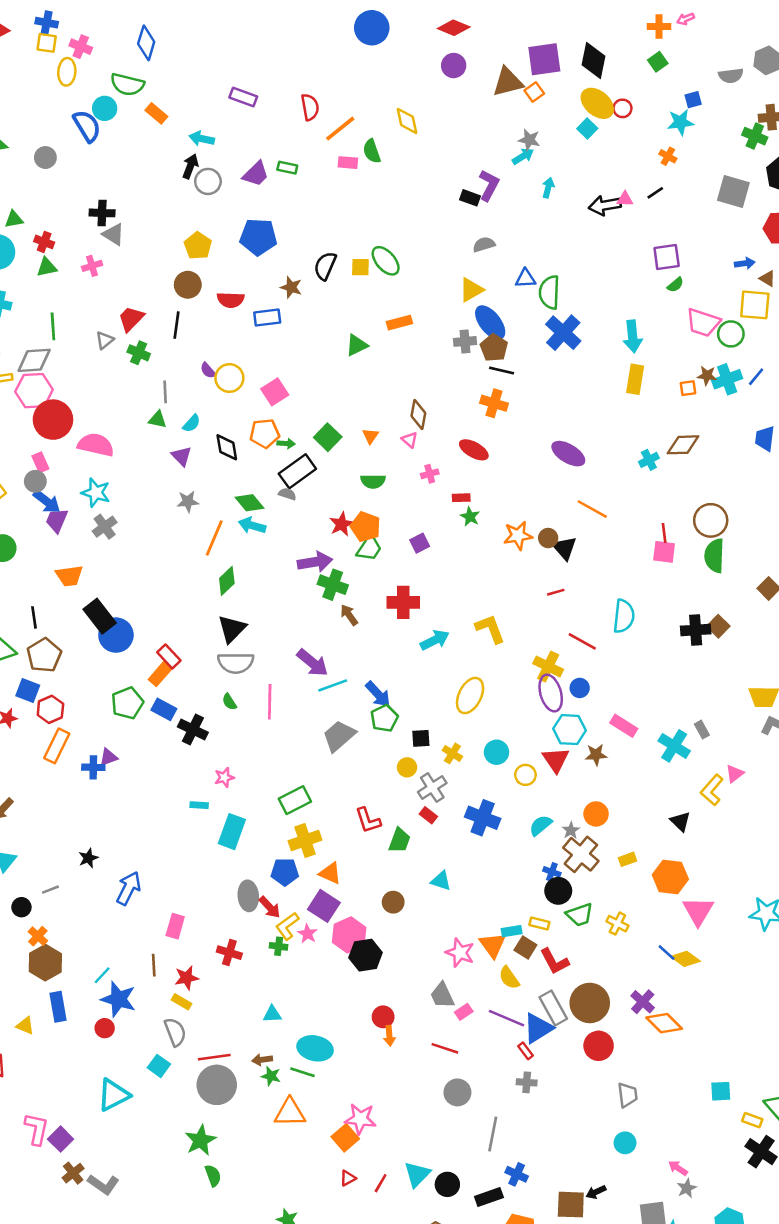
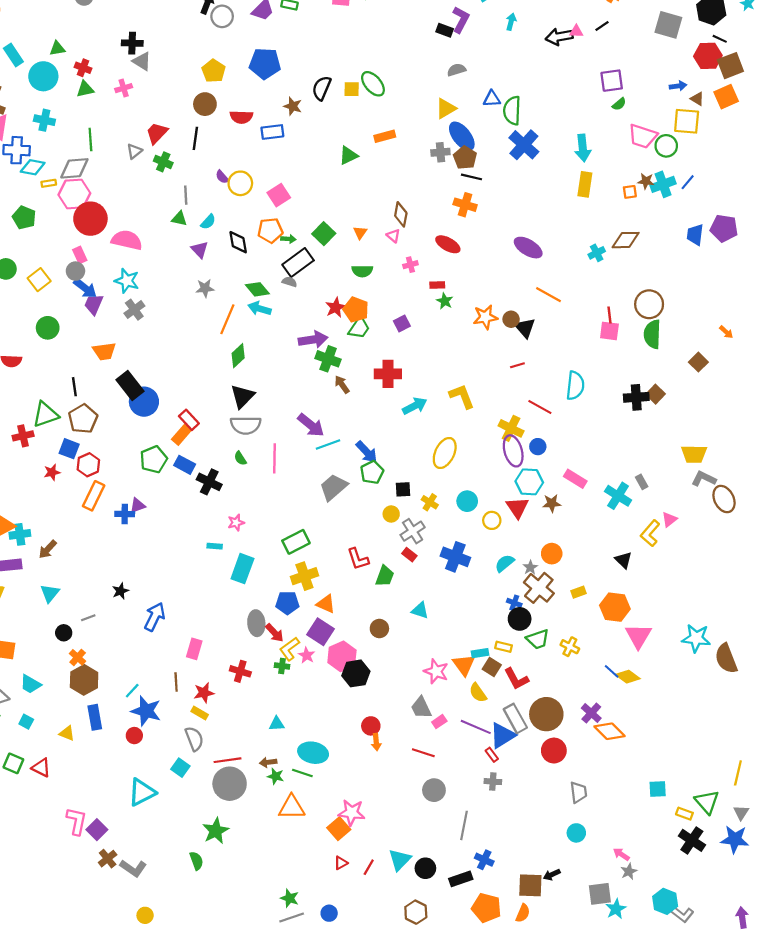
green semicircle: (213, 1176) -> (196, 861), moved

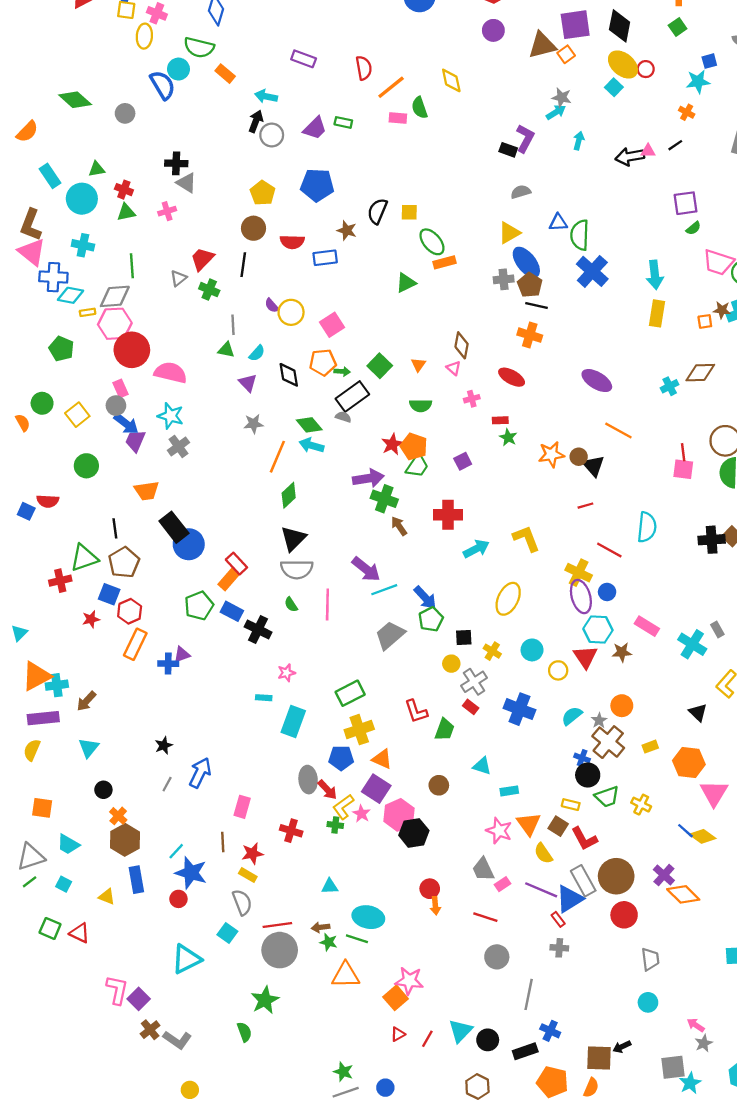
green ellipse: (373, 84) -> (432, 242), moved
gray line: (88, 618) -> (167, 784), moved, turned -40
cyan rectangle: (480, 653) -> (509, 791), moved

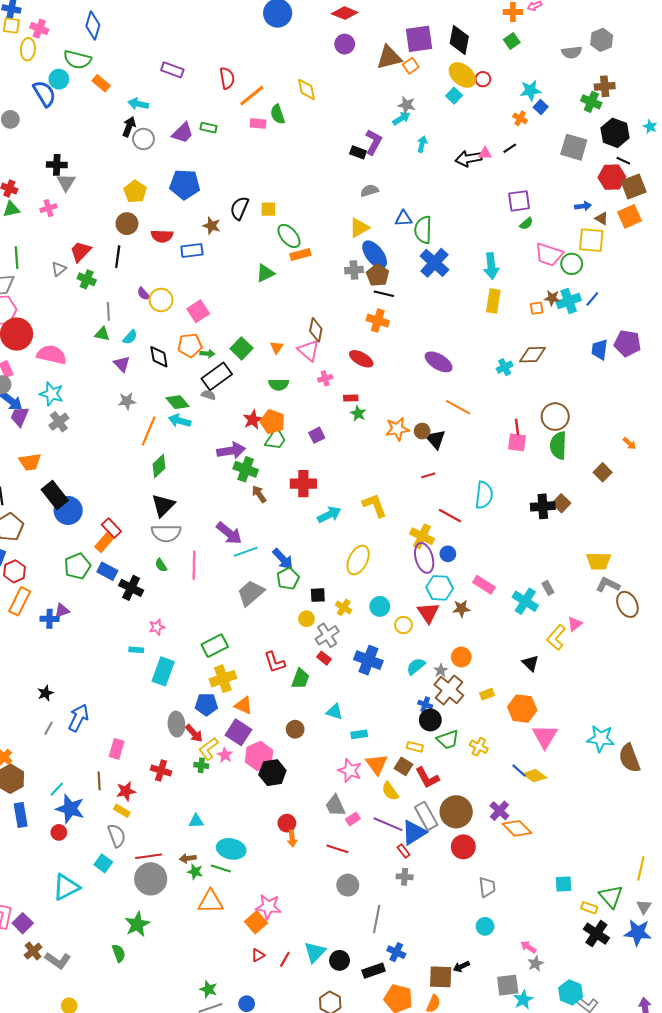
blue square: (709, 61) -> (541, 107), moved, turned -32
gray triangle: (186, 183) -> (66, 182), turned 30
pink triangle: (454, 368) -> (309, 351), size x1.6

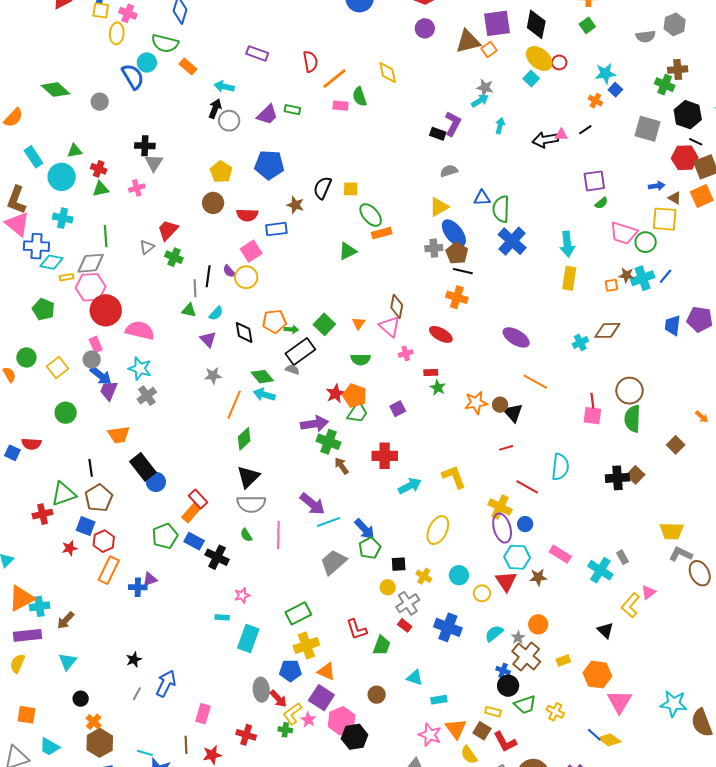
black line: (118, 257) -> (208, 276), moved
pink square: (198, 311) -> (251, 251), moved
blue circle: (68, 510) -> (156, 482), size x0.7
cyan line: (57, 789) -> (145, 753), turned 63

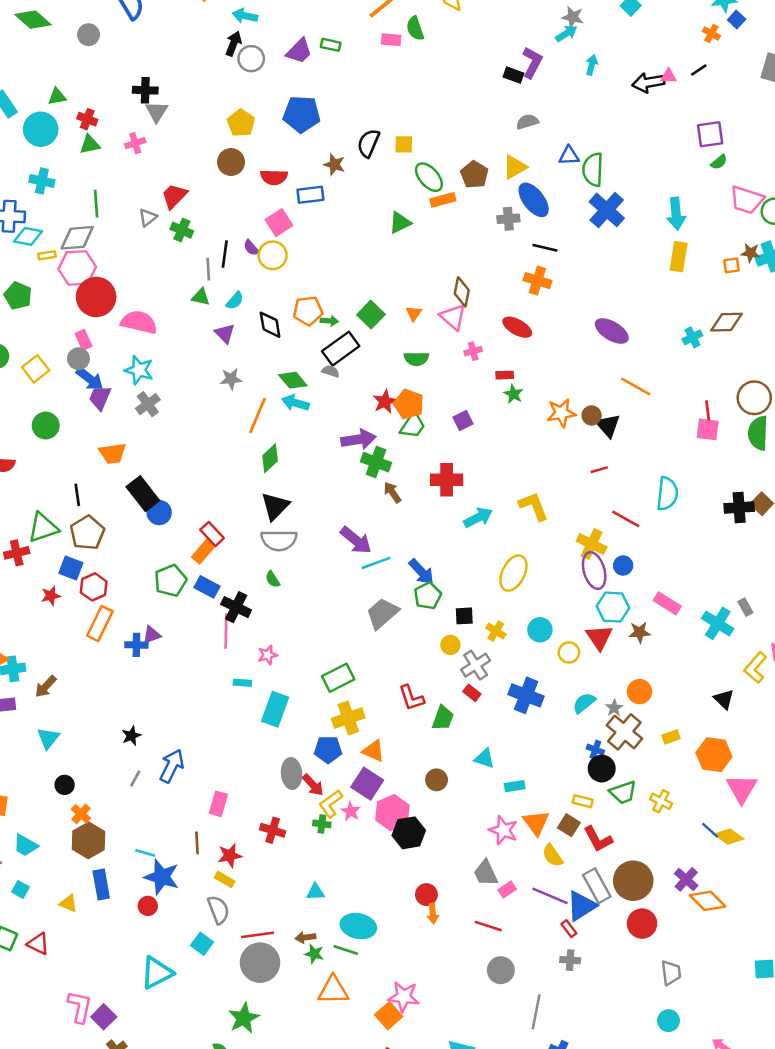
brown pentagon: (457, 253) -> (474, 175), moved
pink line: (278, 535) -> (226, 631), moved

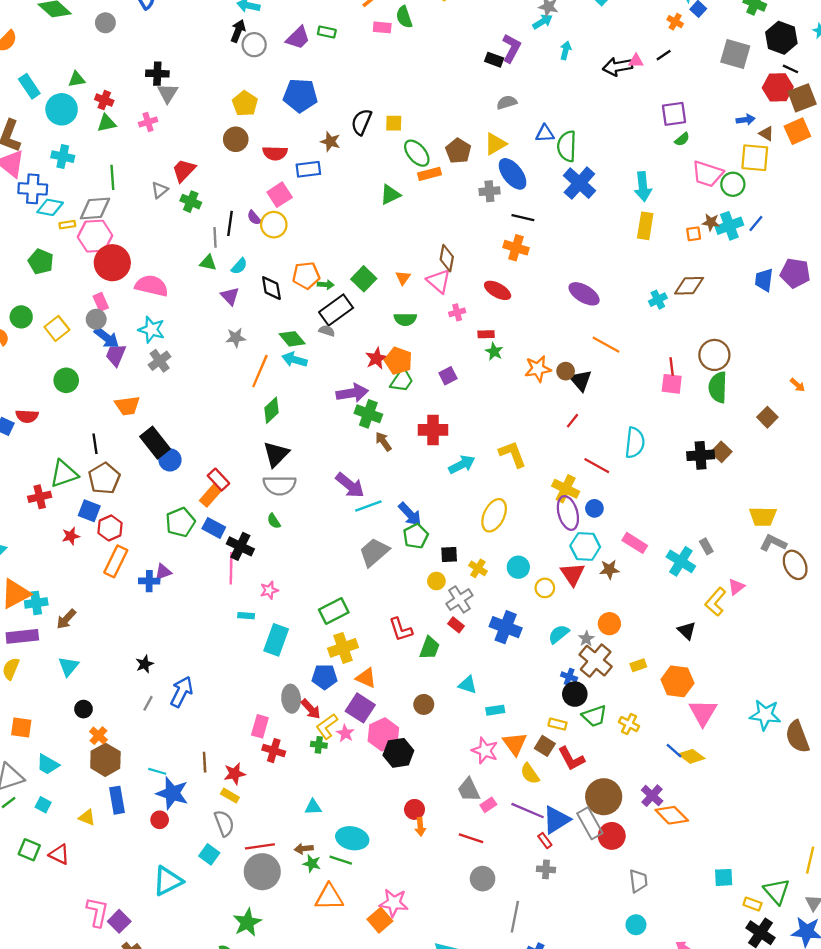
red line: (599, 470) -> (573, 421), turned -35
pink rectangle: (218, 804) -> (260, 726), moved
gray rectangle: (597, 886) -> (590, 823), moved

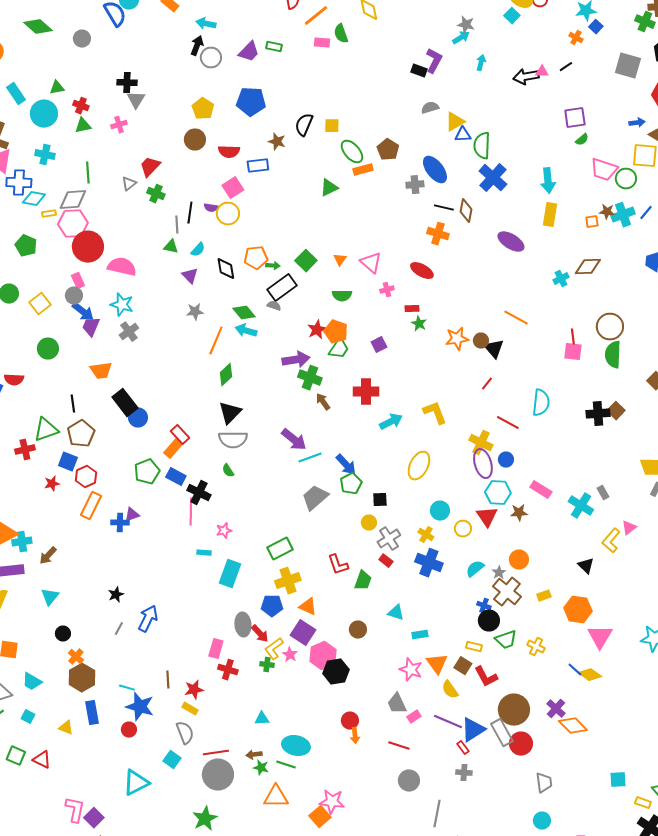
yellow triangle: (495, 144) -> (455, 122), moved
purple semicircle: (254, 218) -> (211, 208), turned -40
brown diamond: (447, 258) -> (466, 211), moved
purple ellipse: (584, 294) -> (511, 242), moved
yellow cross: (478, 568) -> (426, 535), moved

